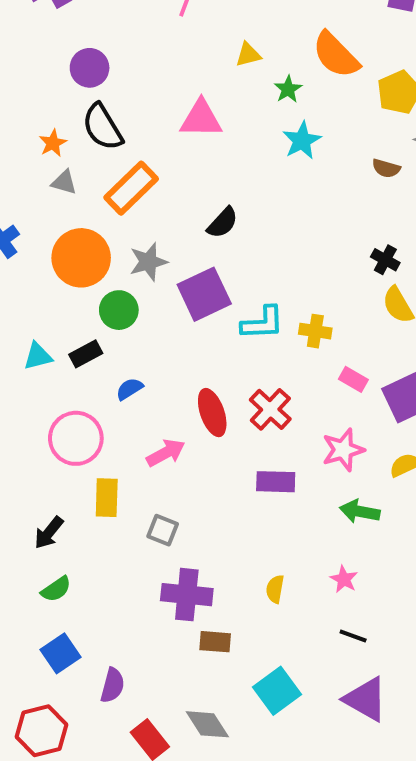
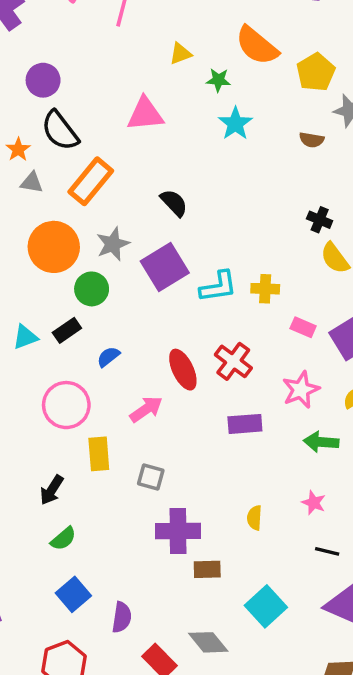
green star: (288, 89) -> (218, 80), turned -30
black semicircle: (223, 223) -> (174, 203), turned -80

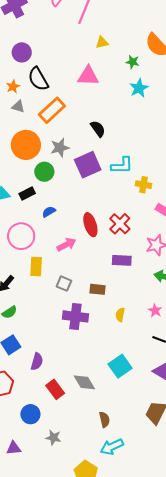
yellow triangle: (180, 54) -> (102, 42), moved
purple circle: (43, 80) -> (22, 52), moved
cyan L-shape: (218, 287) -> (122, 165), moved
brown rectangle: (207, 569) -> (97, 289), moved

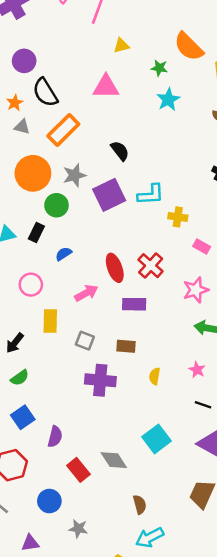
black rectangle: (27, 194) -> (36, 233), turned -35
pink circle: (21, 236) -> (31, 285), size x0.7
purple rectangle: (122, 260) -> (134, 304), moved

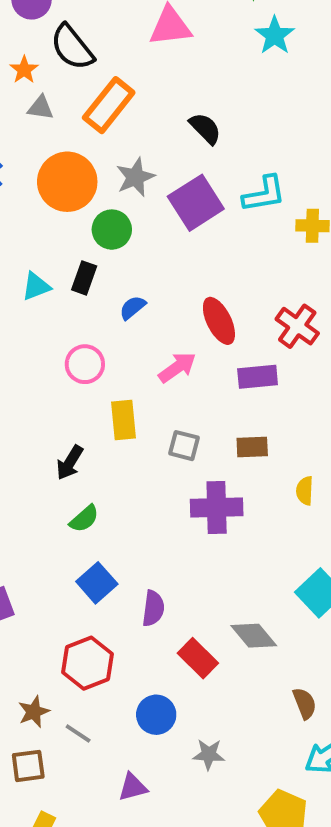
red cross: (151, 266) -> (297, 326), moved

